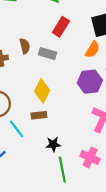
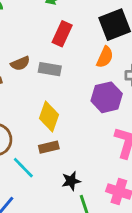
brown semicircle: (25, 46) -> (20, 63), turned 88

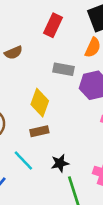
gray rectangle: (50, 69) -> (63, 69), moved
cyan line: (23, 168) -> (23, 160), moved

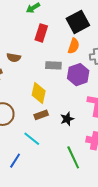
brown semicircle: (13, 53) -> (14, 58), turned 40
black star: (60, 163) -> (67, 119), moved

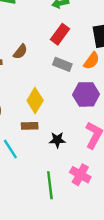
brown semicircle: (14, 58) -> (20, 52), turned -80
gray rectangle: (53, 65) -> (62, 64), moved

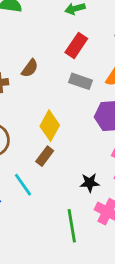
brown rectangle: (30, 126) -> (45, 156), turned -49
black star: (57, 140) -> (90, 183), moved

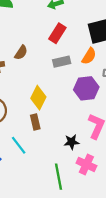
gray rectangle: (81, 81) -> (62, 62), turned -30
brown rectangle: (45, 156) -> (35, 122), turned -48

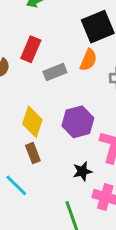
red rectangle: (57, 33) -> (31, 49), moved
purple hexagon: (86, 88) -> (78, 122), moved

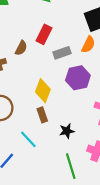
purple hexagon: (78, 122) -> (78, 78), moved
black star: (82, 171) -> (67, 131), moved

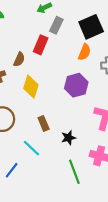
gray rectangle: (62, 53) -> (56, 25), moved, turned -42
yellow diamond: (43, 91) -> (31, 87), moved

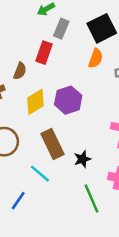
purple hexagon: (76, 85) -> (68, 100), moved
yellow diamond: (31, 87) -> (35, 102), turned 45
brown rectangle: (44, 123) -> (52, 144), size x1.6

